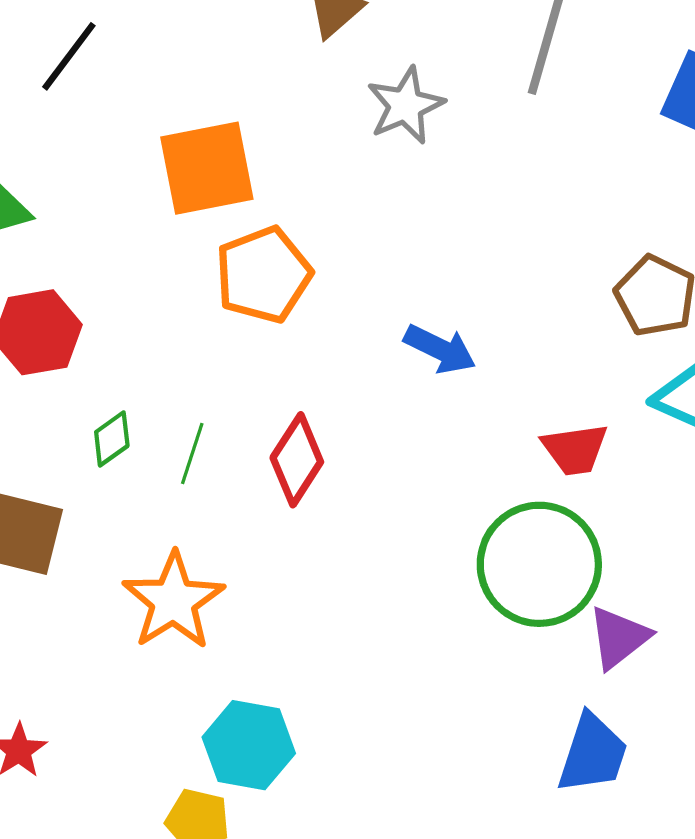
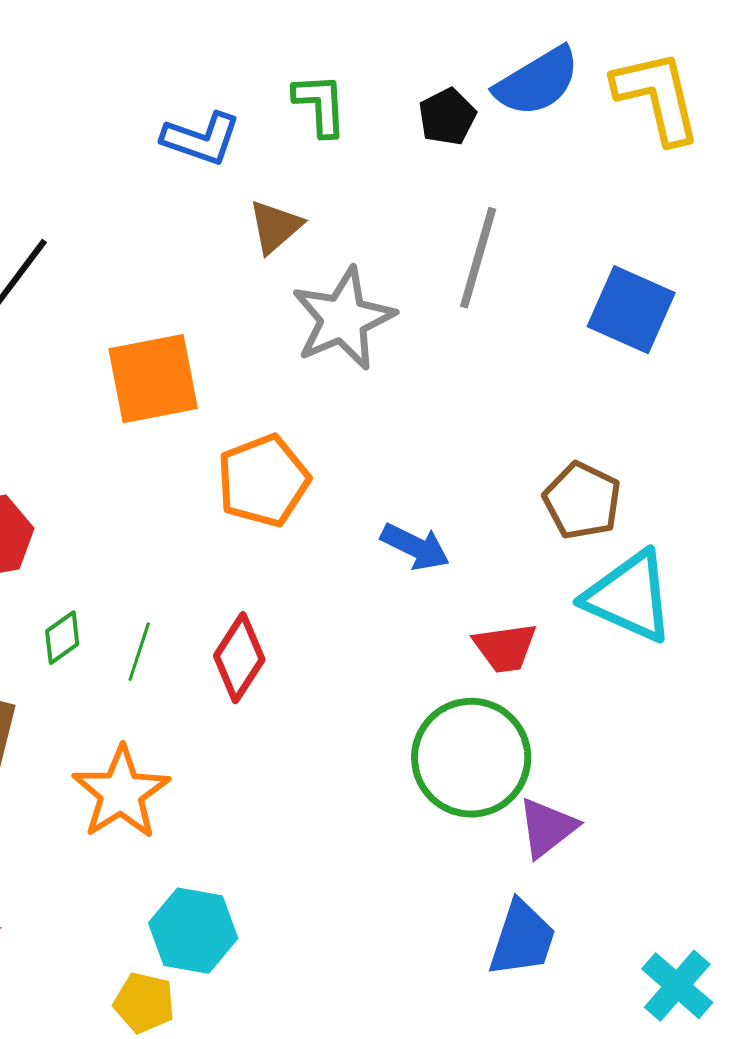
gray star: (406, 105) -> (343, 319), size x1.4
orange pentagon: (263, 275) -> (263, 481), moved
blue arrow: (440, 349) -> (415, 547), moved

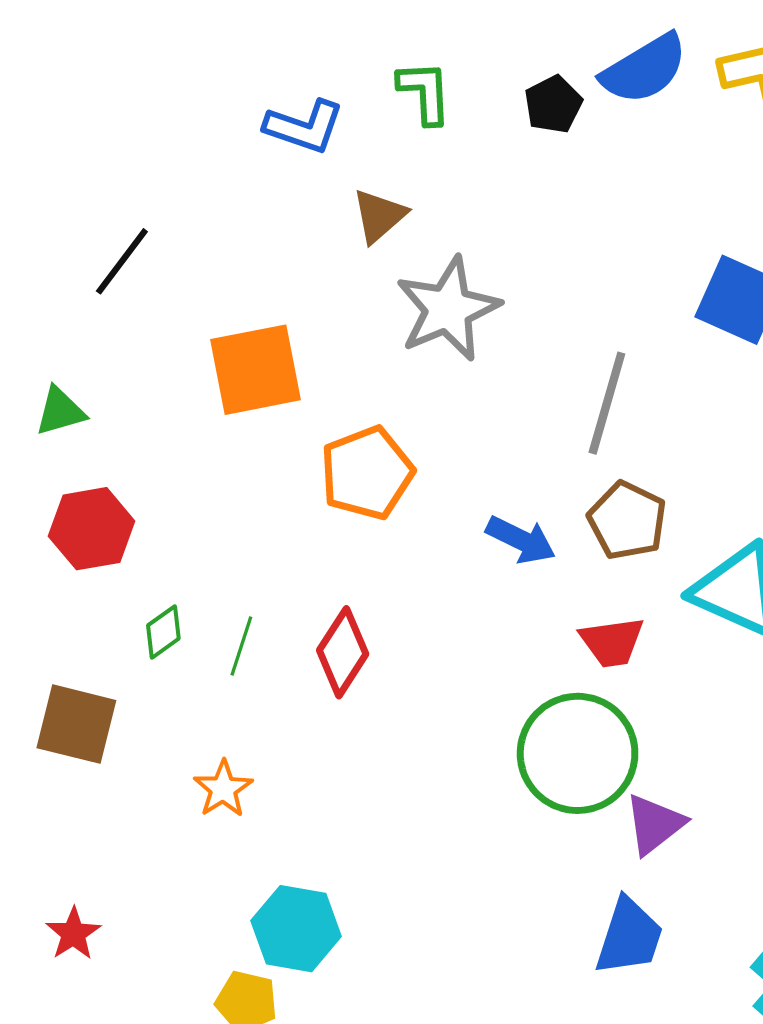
gray line: (478, 258) -> (607, 403), moved
brown pentagon: (582, 501) -> (627, 521), moved
orange star: (121, 793) -> (223, 789), size x0.6

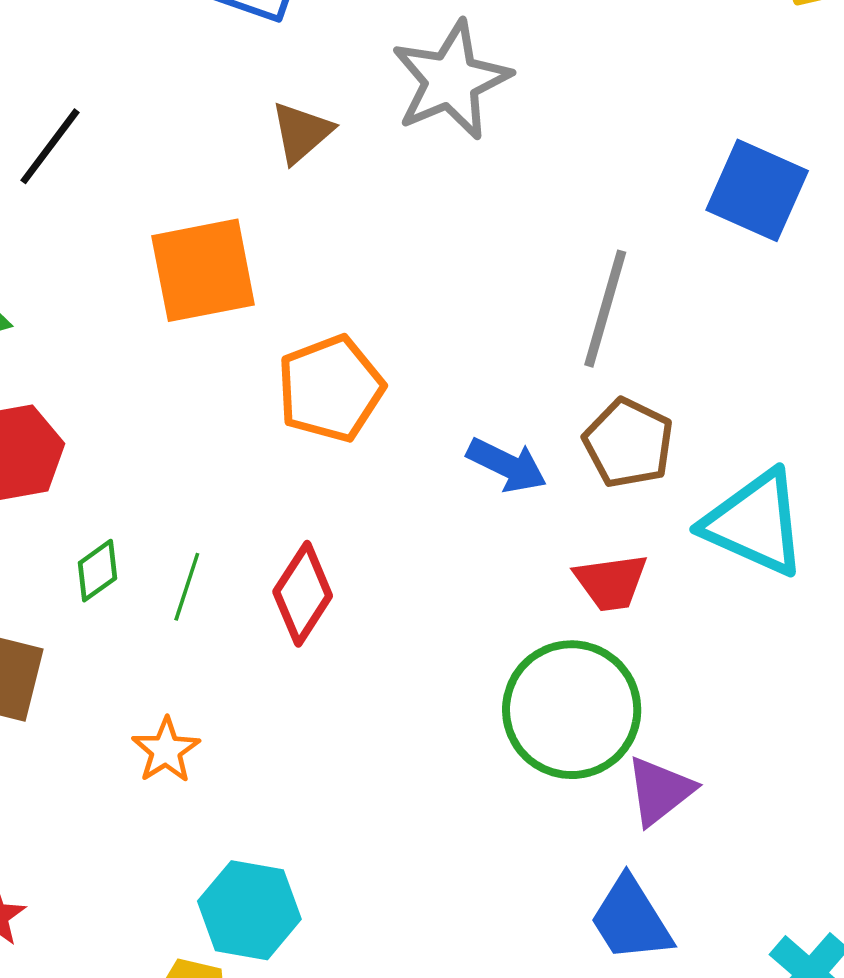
brown triangle: (379, 216) -> (302, 132), moved
gray star: (448, 309) -> (451, 80), moved
blue trapezoid: (629, 937) -> (631, 919), turned 130

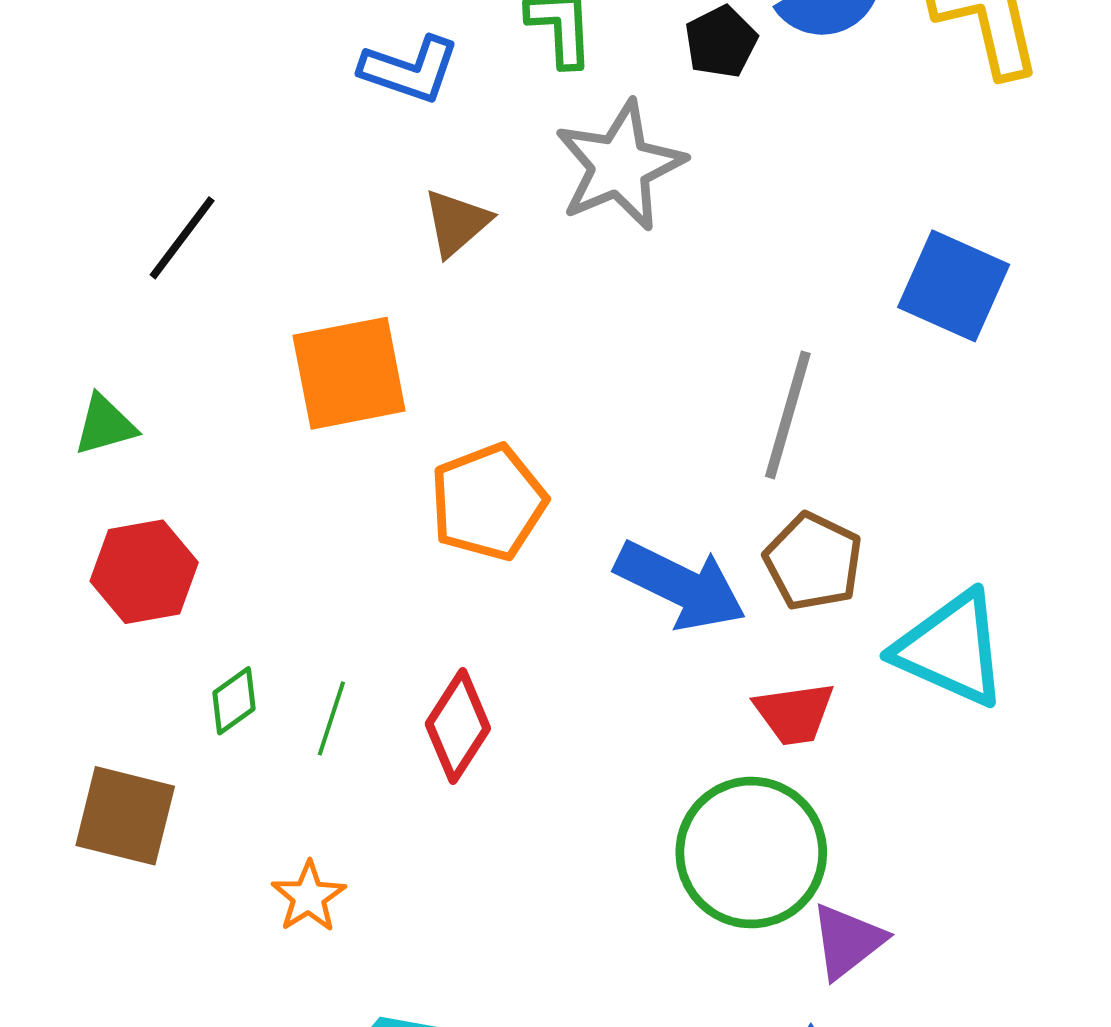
blue arrow: (507, 465) -> (680, 586), size x1.5

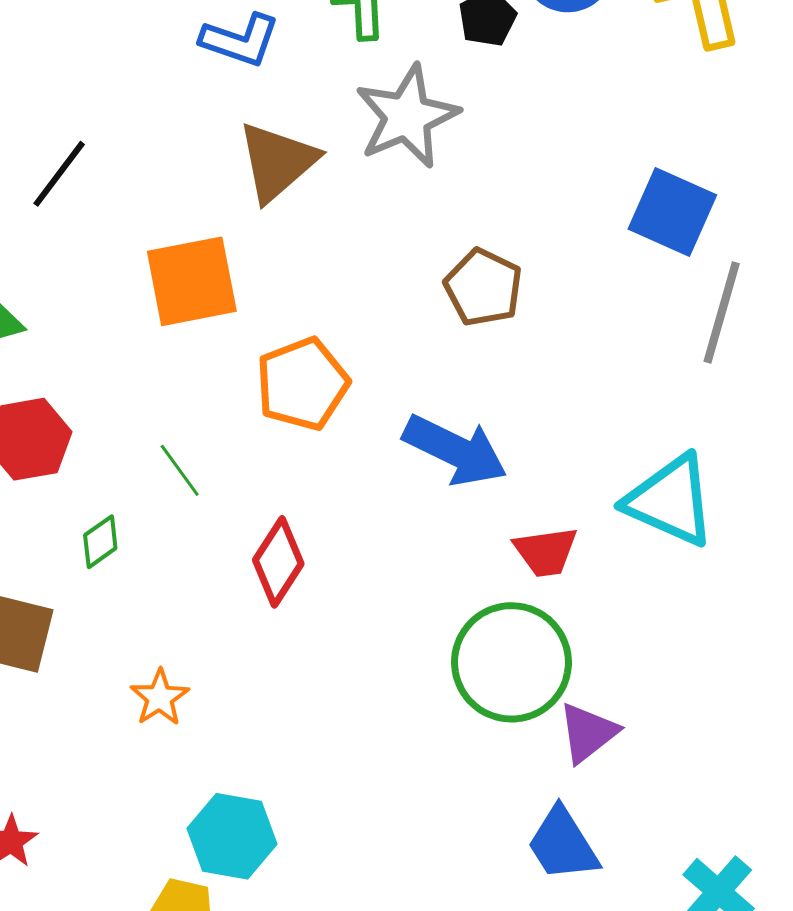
brown triangle: (457, 223) -> (277, 162), size x1.5
gray line: (788, 415) -> (722, 313), moved
brown pentagon: (813, 562) -> (483, 287), moved
green line: (331, 718) -> (180, 470), moved, turned -54

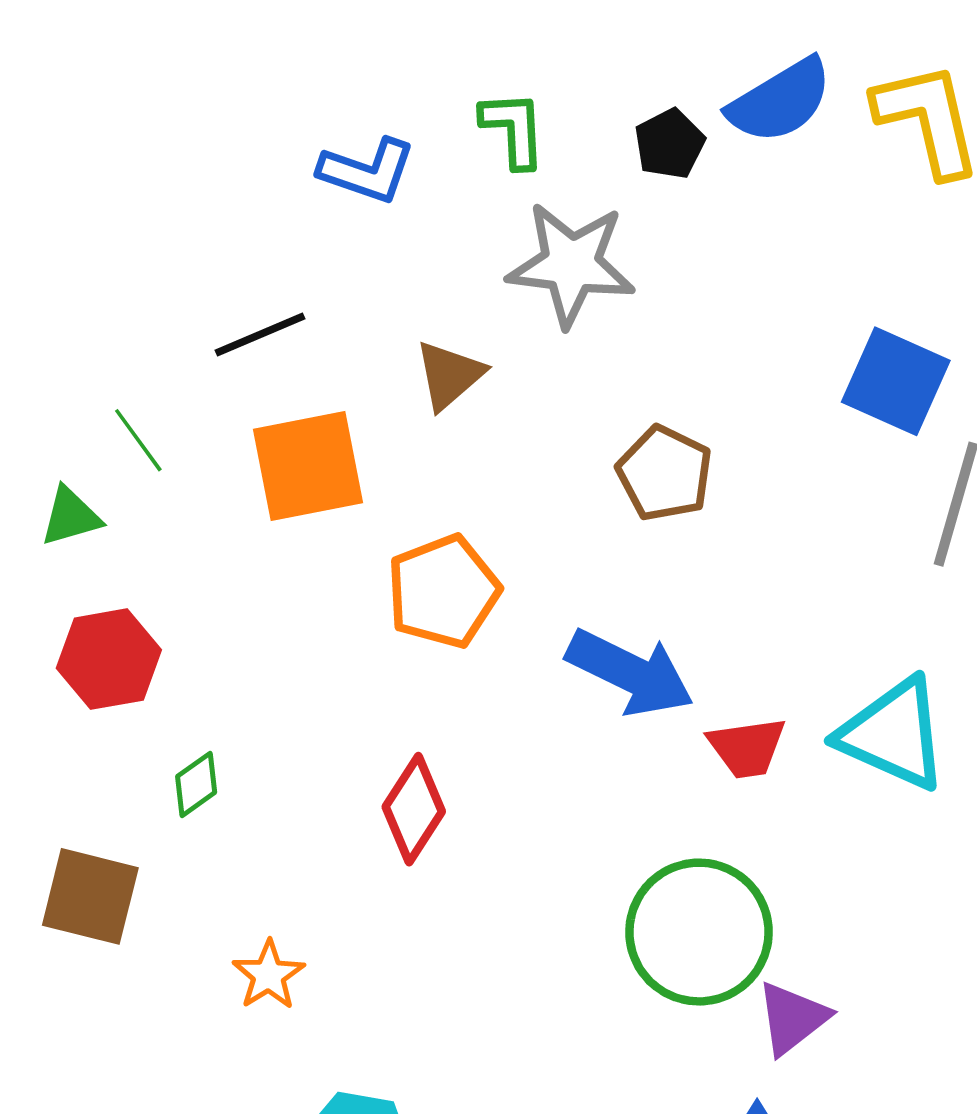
gray star: (407, 116) -> (571, 264), turned 30
brown triangle: (277, 162) -> (449, 375), moved, size x0.7
black line: (59, 174) -> (260, 334), moved, turned 30
green line: (180, 470) -> (138, 440), moved
red trapezoid: (546, 552) -> (747, 748), moved

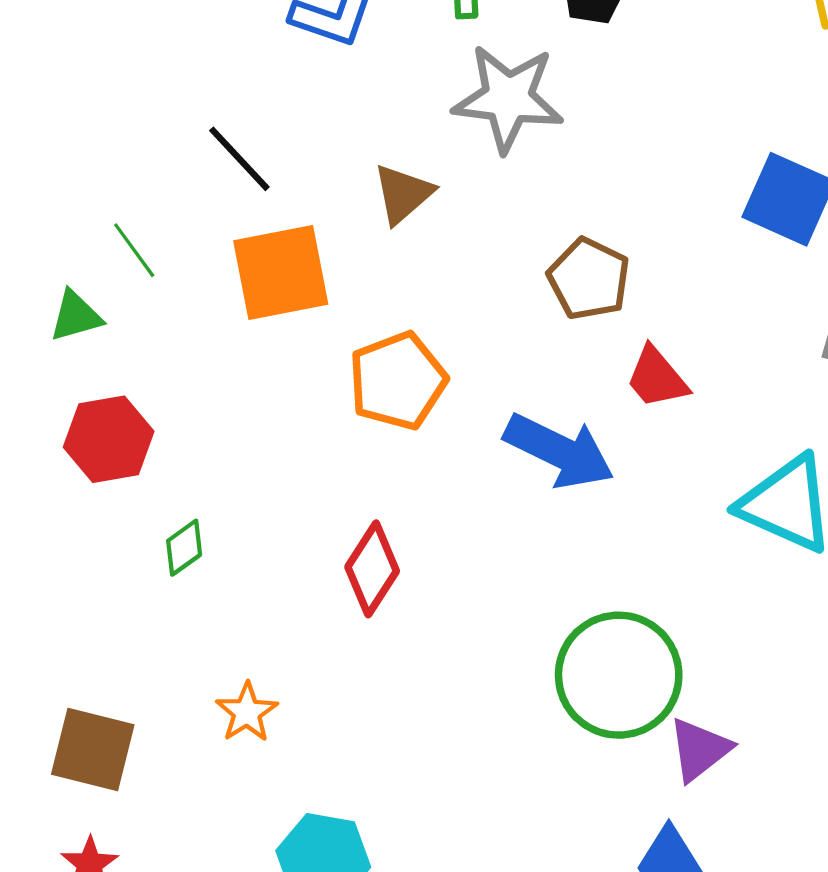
black line: (260, 334) -> (239, 159), turned 70
red trapezoid: (747, 748) -> (657, 378), moved, turned 58
brown square: (90, 896) -> (93, 749), moved

